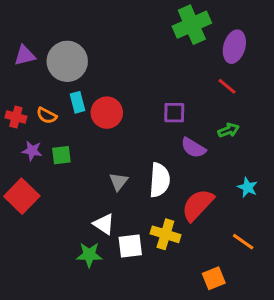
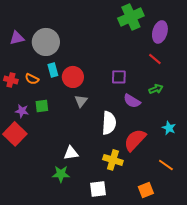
purple star: (32, 151) -> (22, 111), moved
gray triangle: (119, 182) -> (81, 101), moved
white triangle: (104, 224) -> (71, 153), turned -42
white square: (130, 246) -> (98, 189), moved

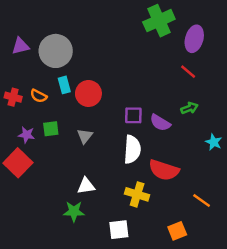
purple square: (119, 77) -> (133, 115), moved
gray triangle: (81, 101) -> (85, 136), moved
cyan star: (169, 128) -> (214, 142), moved
red semicircle: (135, 140) -> (164, 170), turned -115

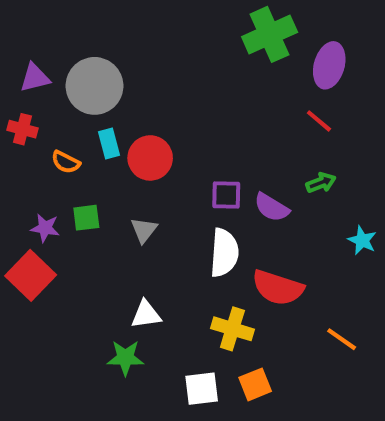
red cross: (13, 97) -> (22, 129), moved
orange square: (177, 231) -> (255, 384), moved

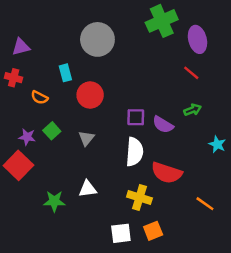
purple ellipse: (329, 65) -> (197, 39), turned -30
gray circle: (95, 86) -> (97, 39), moved
cyan rectangle: (109, 144) -> (65, 73), moved
green square: (86, 218) -> (52, 131), turned -35
green star: (125, 358) -> (54, 201), moved

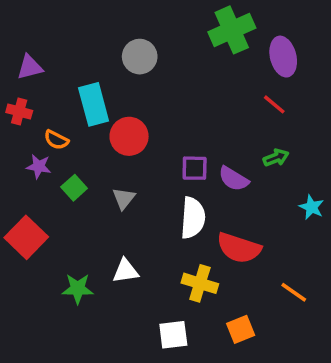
gray circle: (97, 39) -> (140, 57), size x0.7
cyan rectangle: (65, 73) -> (94, 104), size x1.6
purple star: (27, 137) -> (39, 166), moved
orange square: (153, 231) -> (241, 329), moved

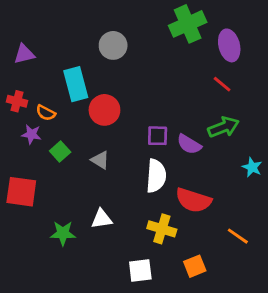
red cross: (19, 111) -> (17, 101), moved
green arrow: (276, 158) -> (223, 127), size x1.5
gray triangle: (124, 198) -> (100, 160), turned -36
red square: (26, 237) -> (21, 192), turned -36

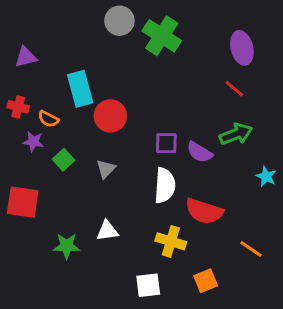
green cross: (188, 24) -> (162, 36), moved, turned -33
gray circle: (113, 45) -> (119, 21), moved
gray triangle: (100, 160) -> (106, 169), turned 42

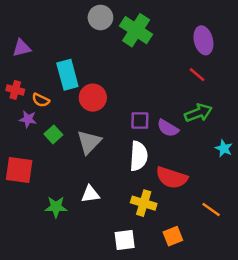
gray triangle: (106, 169) -> (89, 142), size x1.5

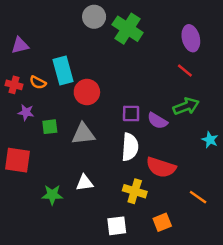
orange semicircle: (41, 100) -> (38, 82), moved
green square: (53, 134) -> (50, 127), turned 35
gray triangle: (89, 142) -> (83, 134), turned 40

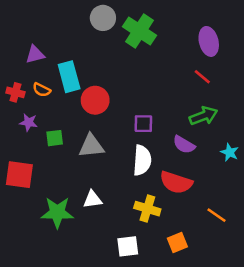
purple triangle: (20, 45) -> (35, 55), moved
purple semicircle: (157, 121) -> (184, 145), moved
green star: (52, 195) -> (57, 212), size x1.4

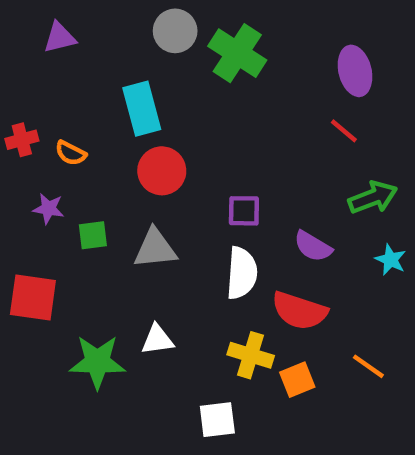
purple triangle: (35, 55) -> (60, 38), moved
cyan rectangle: (69, 77) -> (142, 109), moved
red cross: (15, 92) -> (22, 140), moved, turned -30
green arrow: (203, 116) -> (373, 197), moved
orange square: (177, 242) -> (297, 380), moved

